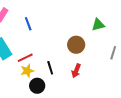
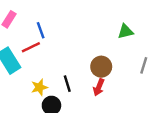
brown circle: (76, 45) -> (101, 67), moved
red line: (25, 58) -> (31, 47), moved

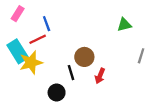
brown circle: (101, 67) -> (84, 57), moved
yellow star: (39, 87) -> (31, 63), moved, size x1.5

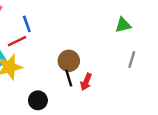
green triangle: (124, 25) -> (123, 25), moved
black line: (71, 73) -> (69, 78), moved

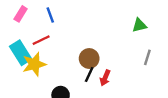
blue line: (27, 24) -> (50, 15), moved
black line: (69, 78) -> (89, 74), turned 42

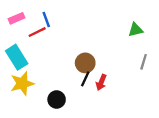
pink rectangle: (21, 14) -> (17, 18), turned 35
red line: (41, 40) -> (37, 32), moved
yellow star: (34, 64) -> (22, 84), moved

